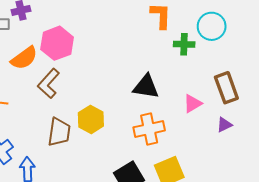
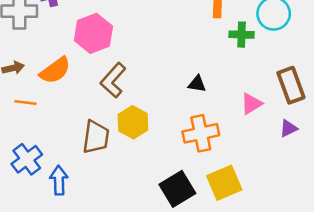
orange semicircle: (24, 58) -> (55, 70), moved
brown L-shape: (49, 83) -> (113, 80), moved
black triangle: (146, 87) -> (197, 84), size x0.6

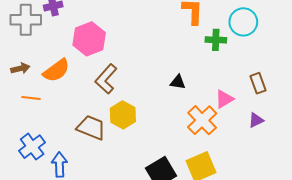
brown rectangle: (291, 85) -> (258, 83), size x0.7
orange cross: (201, 133) -> (202, 120), moved, turned -32
brown trapezoid: (96, 137) -> (91, 128), turned -76

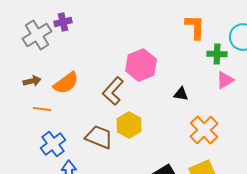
gray cross: (26, 20) -> (37, 35), turned -32
pink hexagon: (89, 39) -> (141, 65), moved
pink triangle: (224, 99) -> (225, 80), moved
blue cross: (32, 147) -> (53, 144), moved

